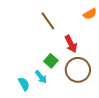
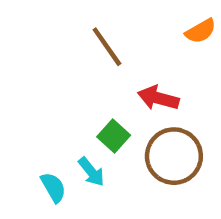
red arrow: (71, 44) -> (158, 98), turned 132

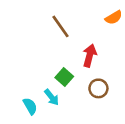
red arrow: (158, 98) -> (90, 56), turned 90
brown circle: (174, 156) -> (98, 88), size x0.6

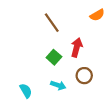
green square: (64, 77) -> (54, 57), moved
cyan arrow: (52, 97) -> (58, 85), moved, turned -32

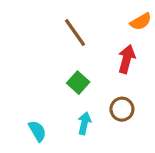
red arrow: (77, 47) -> (127, 59), moved
cyan arrow: (58, 85) -> (84, 123), turned -96

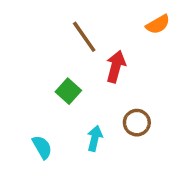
red arrow: (127, 59) -> (116, 66), moved
green square: (78, 83) -> (68, 91), moved

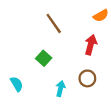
red arrow: (116, 66) -> (91, 45), moved
cyan semicircle: (42, 147) -> (17, 84), moved

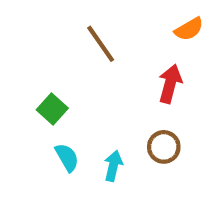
green square: (44, 58) -> (52, 109), moved
cyan semicircle: (17, 84) -> (67, 157), moved

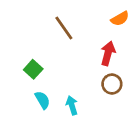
brown circle: (164, 147) -> (112, 84), moved
cyan arrow: (113, 166) -> (72, 105), turned -30

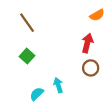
brown line: (64, 28) -> (27, 23), moved
cyan semicircle: (43, 100) -> (37, 94), moved, turned -104

